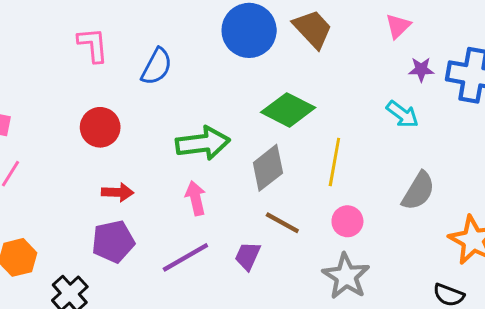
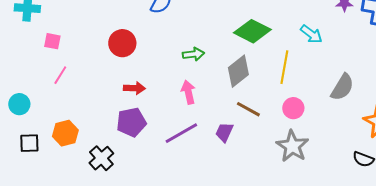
cyan arrow: (402, 114) -> (311, 34), moved
green arrow: (203, 143) -> (193, 54), size x0.6

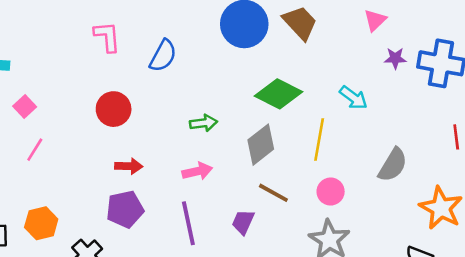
pink square: (52, 41) -> (25, 106), turned 36
pink arrow: (188, 92) -> (197, 171), turned 90
purple line: (181, 133) -> (188, 223), turned -72

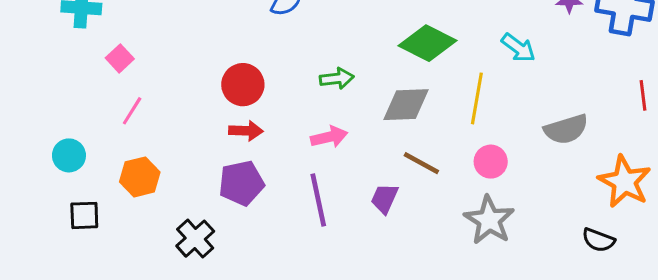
red circle: (114, 109) -> (243, 85), moved
gray diamond: (261, 145) -> (406, 105), turned 36
gray semicircle: (393, 165) -> (566, 129), turned 42
orange hexagon: (41, 223) -> (140, 177), moved

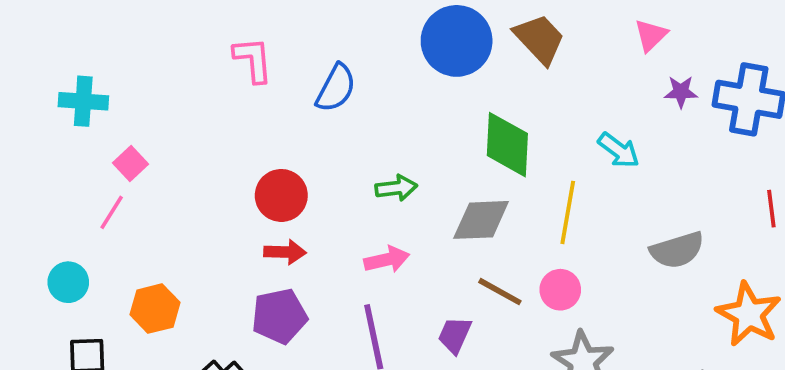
green diamond: (428, 43) -> (507, 145), turned 66
pink line: (132, 111) -> (112, 212), moved
pink circle: (491, 162) -> (560, 290), moved

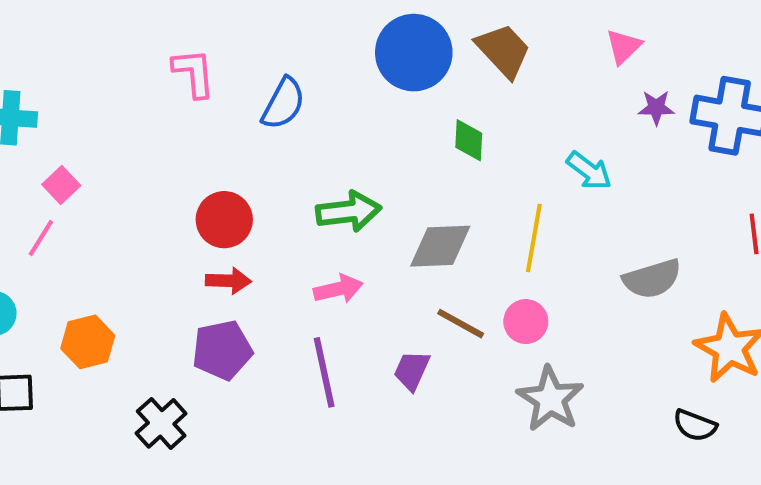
green diamond: (507, 145) -> (469, 140), moved, size x0.6
green arrow: (396, 188) -> (349, 212), size x1.4

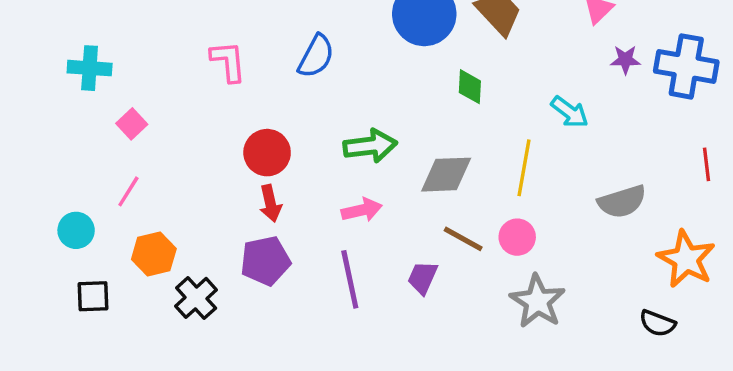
pink L-shape: (194, 73) -> (228, 61), moved
pink line: (41, 238) -> (128, 191), moved
red arrow: (228, 281) -> (270, 203), turned 75
black cross: (161, 423) -> (196, 298), moved

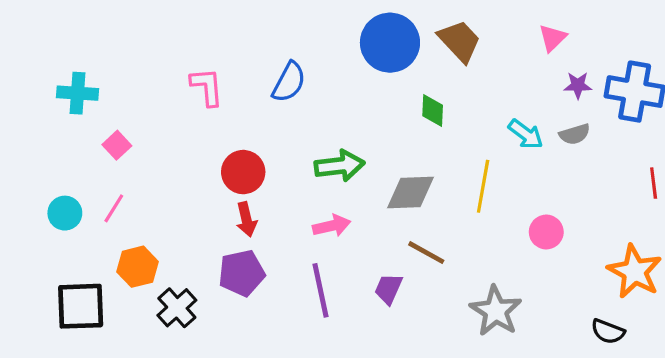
gray semicircle: (622, 202) -> (575, 134), moved, size x0.7
cyan circle: (76, 230) -> (65, 213), moved
pink circle: (517, 237) -> (546, 232), moved
black square: (93, 296) -> (81, 306), size x1.6

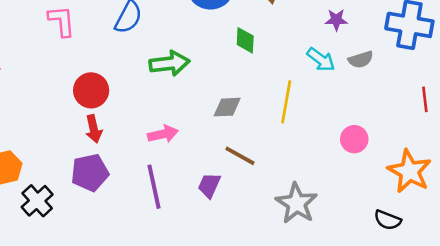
purple star: (578, 85) -> (336, 20), moved
green arrow: (339, 166) -> (169, 63), moved
gray diamond: (410, 193) -> (227, 107), size x0.7
pink circle: (546, 232) -> (354, 139), moved

